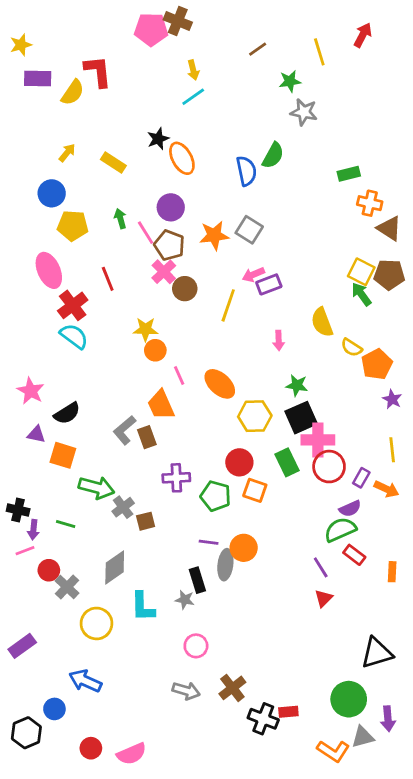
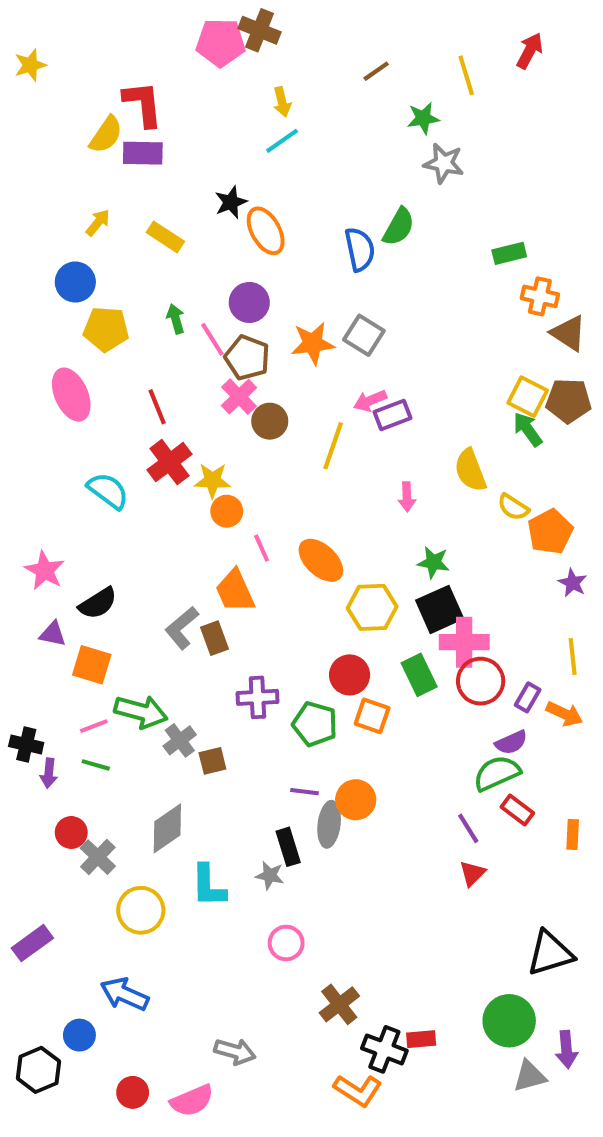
purple rectangle: (38, 78) -> (143, 153), moved
red cross: (73, 305) -> (169, 462), moved
pink line: (25, 551) -> (94, 726), moved
gray arrow: (186, 691) -> (235, 1051), moved
orange L-shape: (333, 751) -> (358, 1090), moved

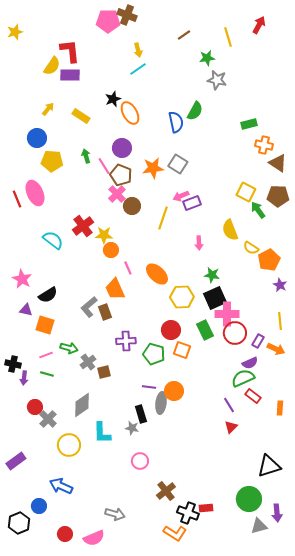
yellow square: (528, 397) -> (246, 192), moved
red line: (157, 407) -> (17, 199), moved
green arrow: (141, 712) -> (69, 348), size x0.7

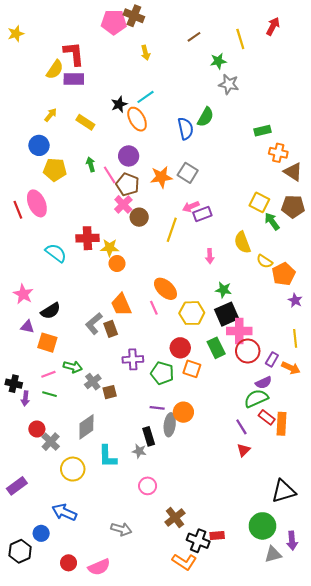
cyan line: (138, 69) -> (145, 97), moved
red cross: (83, 226) -> (87, 238), turned 35
pink line: (128, 268) -> (154, 308), moved
orange rectangle: (280, 408) -> (281, 424), moved, size x1.5
gray arrow: (115, 514) -> (121, 529), moved

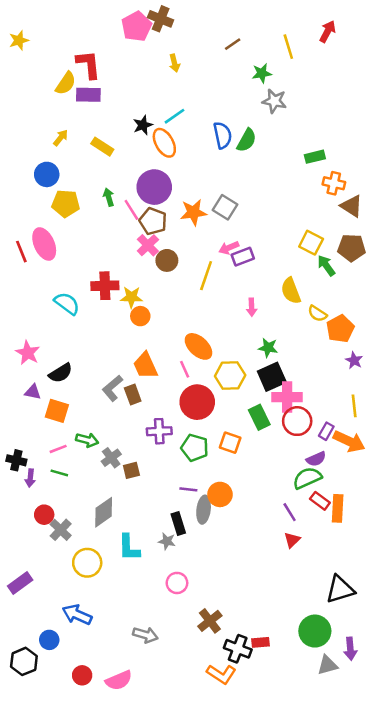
pink pentagon: (114, 22) -> (137, 26), turned -30
blue semicircle: (186, 129) -> (223, 135), moved
purple circle: (129, 156) -> (154, 187), size x1.4
red circle: (180, 348) -> (197, 402), moved, size x1.4
orange arrow: (291, 368) -> (349, 441), size x1.4

